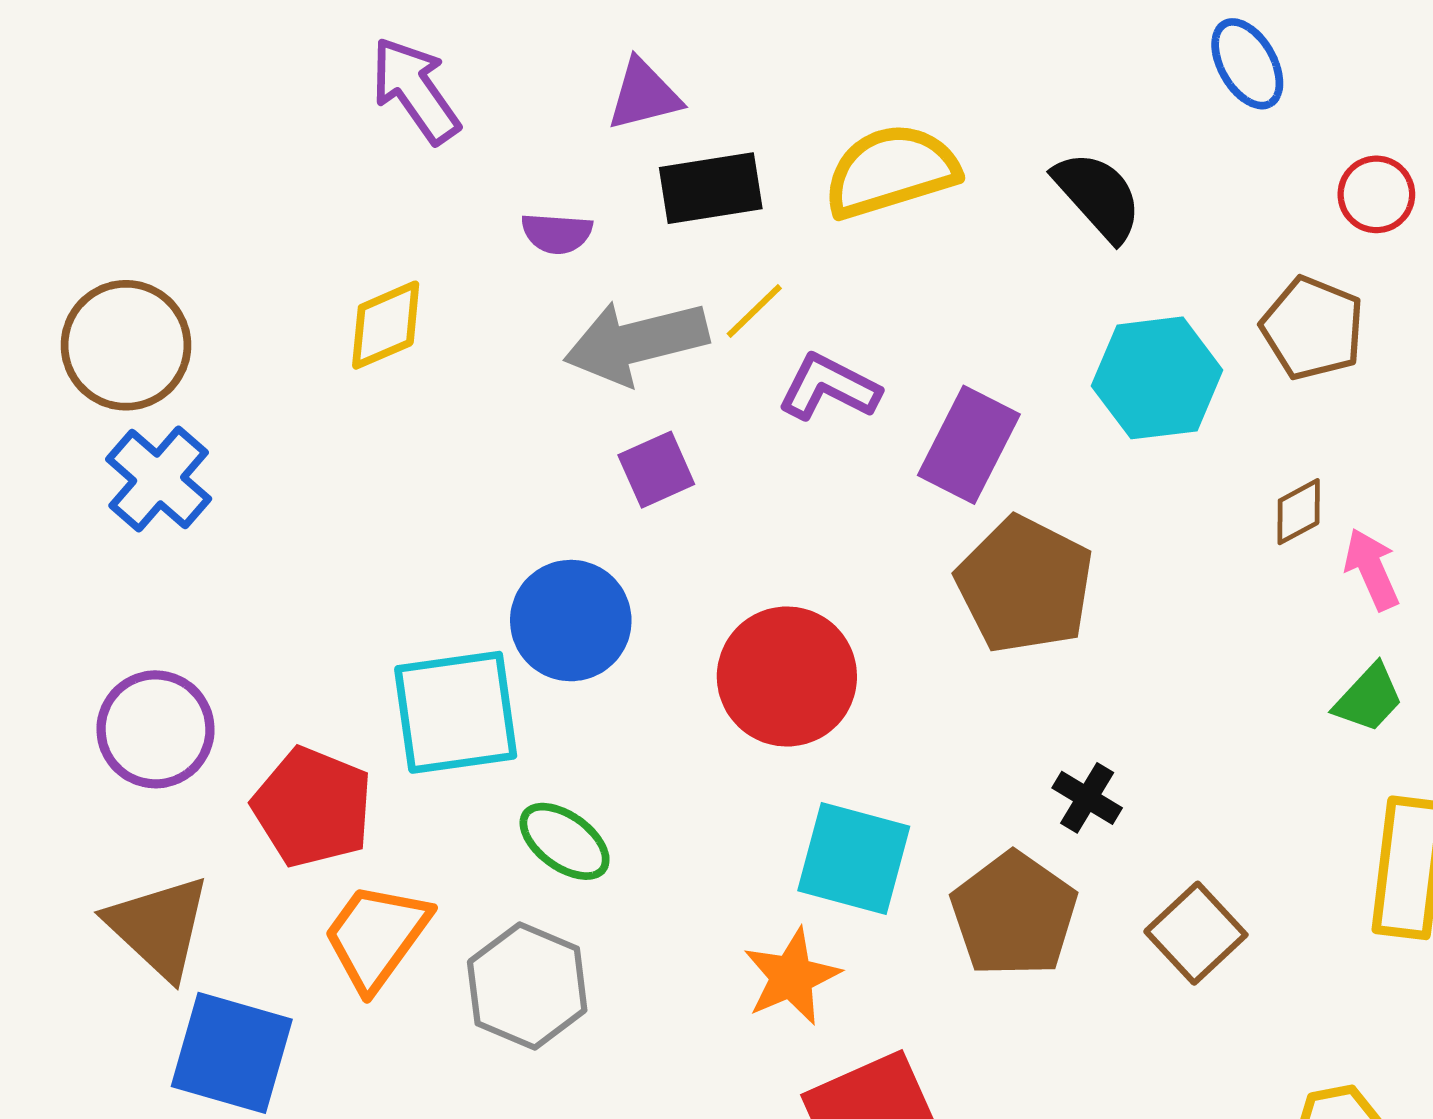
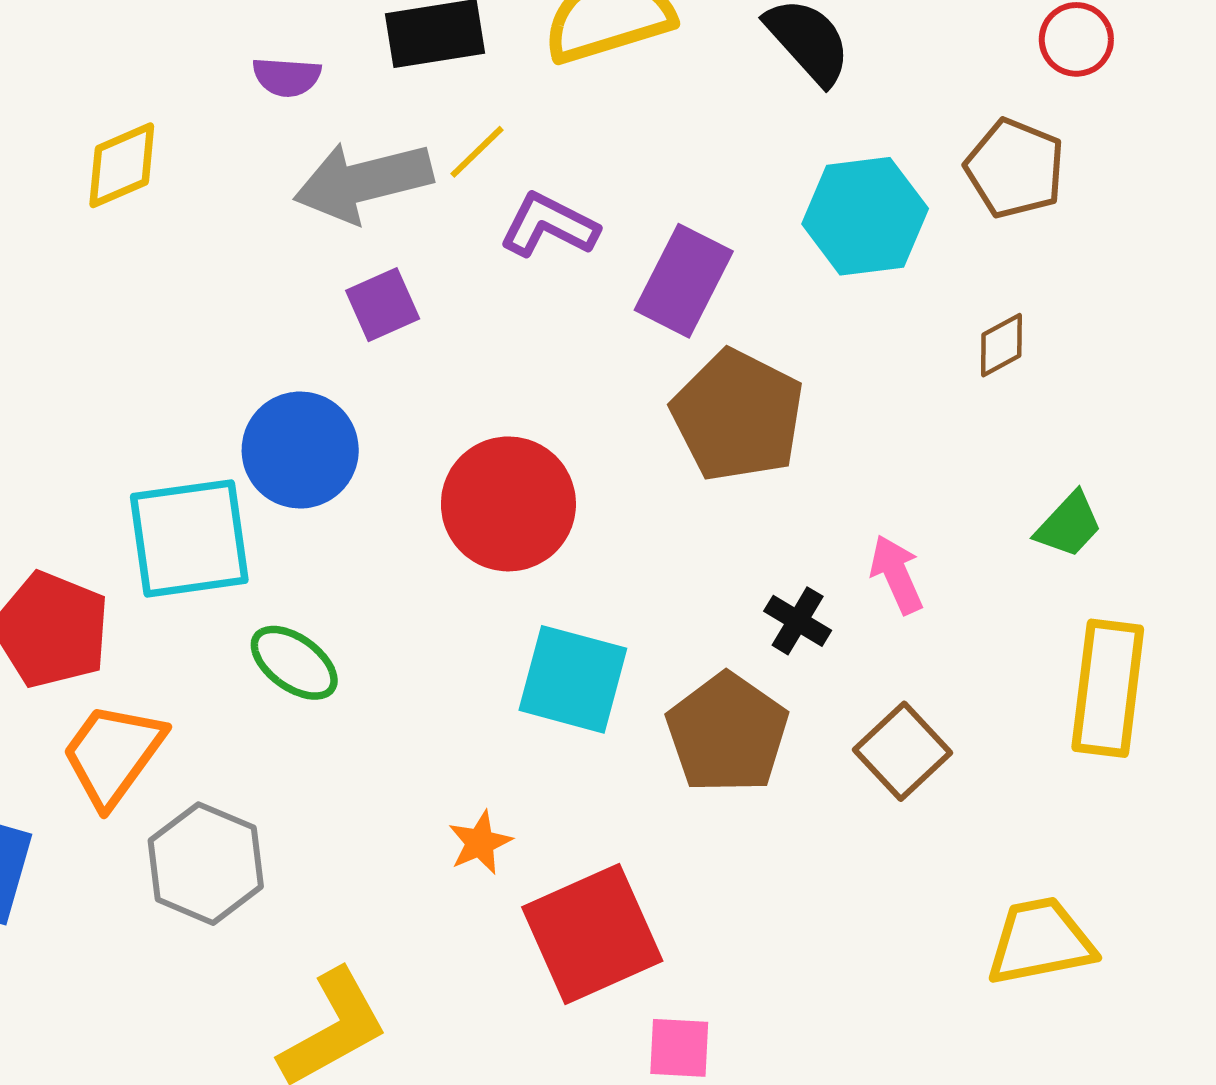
pink arrow: (1372, 569) -> (897, 574), moved
orange star: (792, 977) -> (480, 843), moved, size x0.7
gray hexagon: (527, 986) -> (206, 864), moved

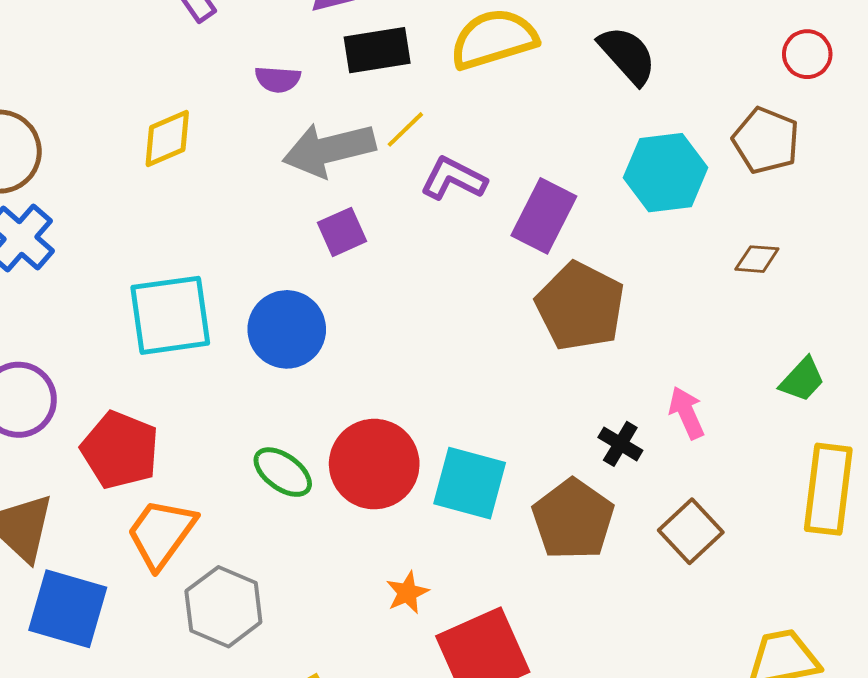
brown diamond: (1001, 345) -> (757, 259), turned 33
red circle: (508, 504) -> (374, 464), moved
cyan square: (189, 538) -> (170, 315), moved

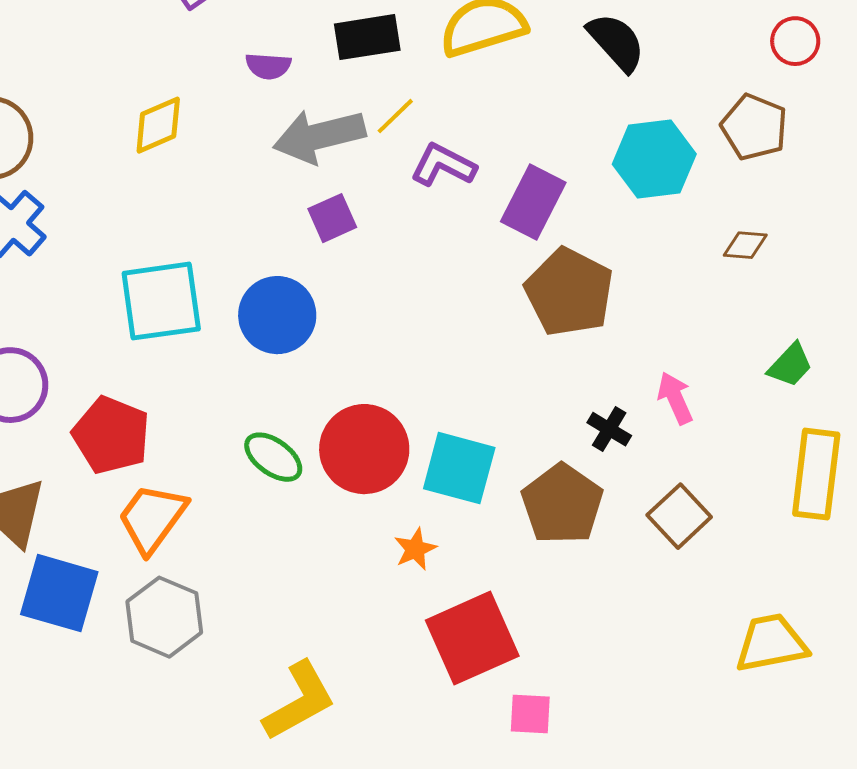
orange star: (407, 593) -> (415, 549), moved
gray hexagon: (223, 607) -> (164, 617), moved

